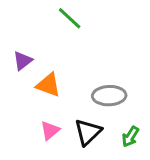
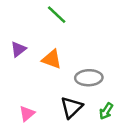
orange triangle: (48, 85) -> (52, 59), moved
pink triangle: (50, 131) -> (27, 114), moved

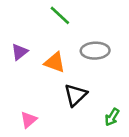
gray ellipse: (89, 78) -> (95, 51), moved
black triangle: (72, 107) -> (76, 95), moved

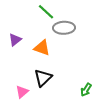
gray ellipse: (95, 51) -> (64, 28), moved
black triangle: (76, 95) -> (43, 78), moved

